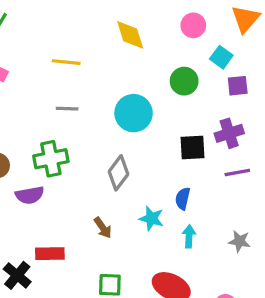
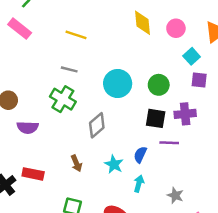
yellow diamond: (130, 35) -> (143, 23), moved
green circle: (184, 81) -> (159, 85), moved
green cross: (51, 159) -> (63, 99), moved, turned 30
purple line: (237, 172) -> (169, 143), moved

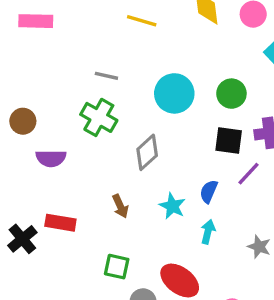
pink rectangle: (20, 29) -> (36, 21), turned -35
yellow line: (76, 35) -> (142, 21), moved
purple line: (169, 143) -> (248, 174), turned -48

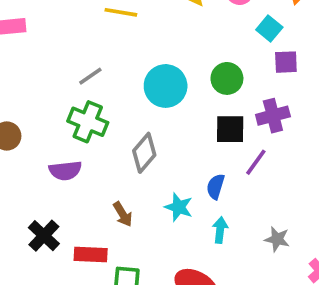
gray line: (106, 76) -> (90, 76), turned -40
purple semicircle: (51, 158) -> (65, 171), moved
red rectangle: (60, 223) -> (91, 254), moved
black cross: (22, 239) -> (44, 236), moved

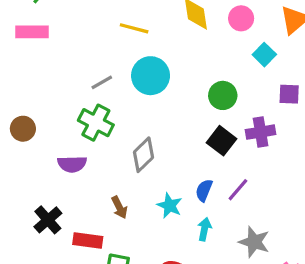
purple square: (286, 62) -> (289, 94), moved
cyan circle: (166, 86) -> (151, 76), moved
black square: (230, 129) -> (221, 141), turned 32
purple line: (256, 162) -> (238, 190), moved
gray star: (277, 239) -> (254, 242), size x1.4

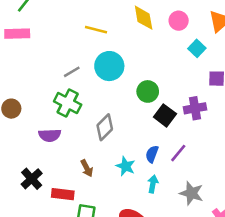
green circle: (223, 95) -> (148, 91), moved

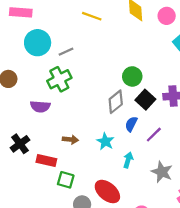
cyan circle: (109, 66) -> (38, 43), moved
green cross: (68, 103) -> (59, 79), turned 30
gray diamond: (105, 127) -> (116, 102), moved
blue semicircle: (152, 154) -> (131, 124), moved
brown arrow: (87, 168) -> (70, 140), turned -63

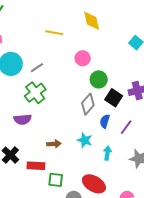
pink circle: (167, 16) -> (83, 58), moved

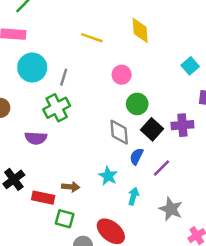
gray line: (37, 68) -> (64, 77), turned -48
gray diamond: (88, 104) -> (119, 132), turned -55
brown arrow: (54, 144) -> (71, 187), moved

